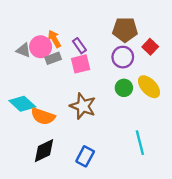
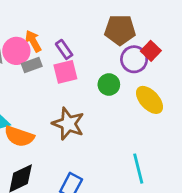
purple circle: (123, 57) -> (134, 59), moved
green circle: (124, 88) -> (109, 85), moved

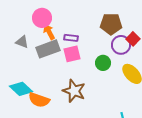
purple rectangle: (64, 49) -> (71, 38), turned -48
pink circle: (16, 51) -> (42, 18), moved
gray rectangle: (32, 65) -> (48, 49), size x1.6

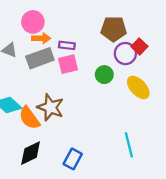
orange arrow: (49, 32) -> (41, 38), turned 119
brown star: (74, 91) -> (50, 107), moved
orange semicircle: (39, 100) -> (29, 118), turned 35

